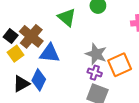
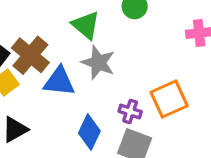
gray star: (96, 54) -> (98, 63), moved
blue diamond: (39, 80) -> (89, 132), moved

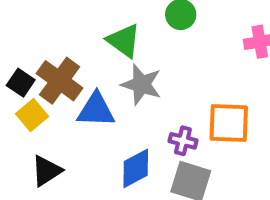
orange square: (169, 99) -> (229, 123), turned 30
blue diamond: (89, 132) -> (136, 168), turned 40

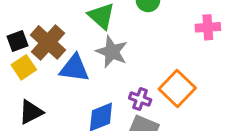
black square: (21, 83) -> (17, 41), turned 30
orange square: (229, 123) -> (177, 89), turned 36

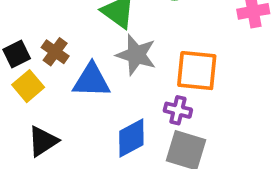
brown cross: (48, 42) -> (55, 52), size x0.6
orange square: (177, 89) -> (197, 71), moved, turned -32

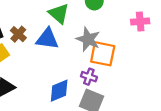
gray star: (136, 55) -> (88, 39), moved
blue triangle: (91, 80) -> (47, 39), moved

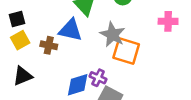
brown cross: (18, 34) -> (49, 45), moved, turned -35
purple cross: (89, 77) -> (98, 78), moved

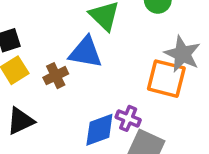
gray star: (113, 35) -> (182, 54), moved
brown cross: (49, 45) -> (56, 76), turned -35

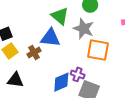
gray star: (182, 54) -> (84, 29), moved
black triangle: (21, 121) -> (15, 80), turned 36

